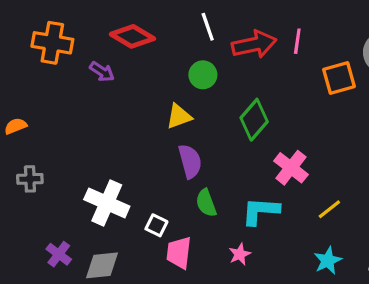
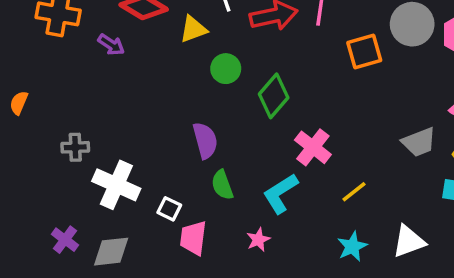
green circle: (203, 75) -> (226, 69), moved
yellow triangle: (179, 116) -> (193, 29), moved
orange semicircle: (16, 126) -> (19, 103), turned -45
gray cross: (30, 179) -> (75, 147), moved
cyan L-shape: (261, 211) -> (280, 193), turned -36

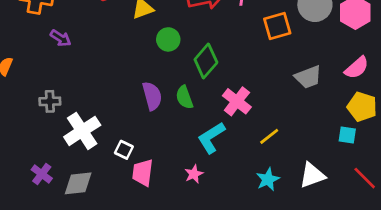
purple arrow: (111, 45) -> (61, 38), moved
gray trapezoid: (419, 142) -> (308, 77), moved
white cross: (116, 185) -> (82, 131), turned 33
green semicircle: (222, 185) -> (184, 97), moved

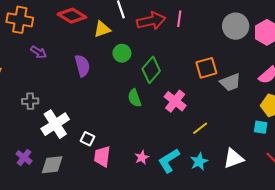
orange square: (277, 26) -> (206, 68), moved
purple semicircle: (152, 96) -> (82, 66), moved
cyan L-shape: (211, 138) -> (169, 161), moved

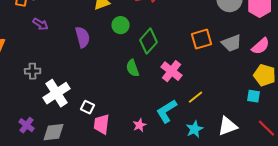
gray trapezoid: (230, 82) -> (232, 43), moved
cyan L-shape: (169, 161) -> (167, 111), moved

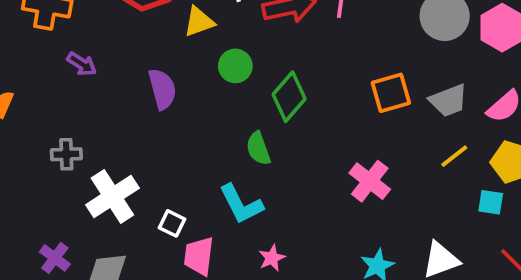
pink cross: (172, 71) -> (370, 181), moved
yellow line: (196, 97) -> (454, 156), moved
cyan L-shape: (167, 111) -> (241, 204), moved, turned -85

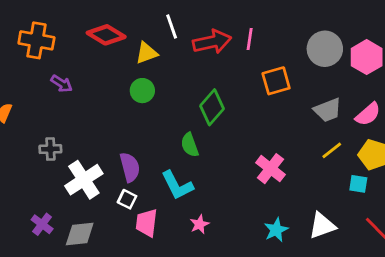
green circle: (235, 66) -> (142, 91), moved
purple semicircle: (162, 89) -> (130, 167), moved
orange square: (391, 93) -> (276, 81), moved

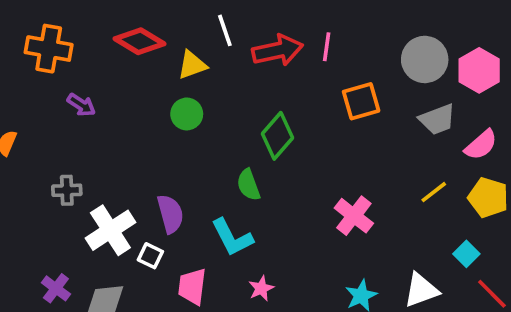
gray trapezoid: (328, 110) -> (437, 119), moved
cyan square: (358, 184) -> (466, 254), moved, turned 36
white square: (127, 199) -> (150, 256), moved

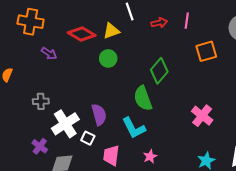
red diamond: (139, 41) -> (82, 34), moved
red arrow: (278, 50) -> (159, 23), size x0.6
green semicircle: (248, 185) -> (143, 98), size x1.4
purple cross: (56, 288) -> (40, 146), moved

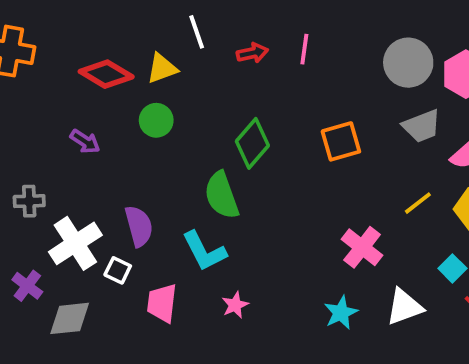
orange square: (206, 51) -> (341, 141), moved
purple arrow: (49, 53) -> (85, 141), moved
pink cross: (202, 116) -> (362, 247), moved

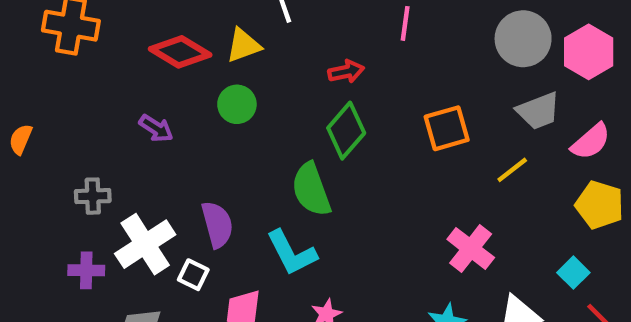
red arrow: (252, 53) -> (346, 72), moved
yellow line: (418, 203) -> (512, 170), moved
purple cross: (27, 286) -> (86, 270), moved, turned -36

